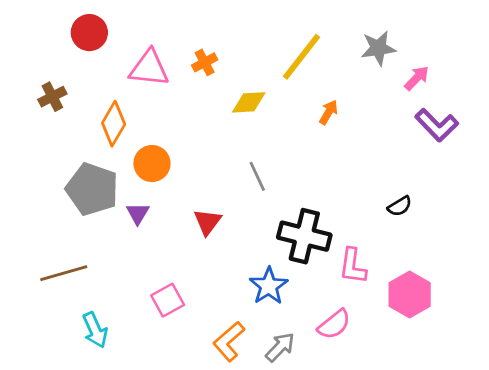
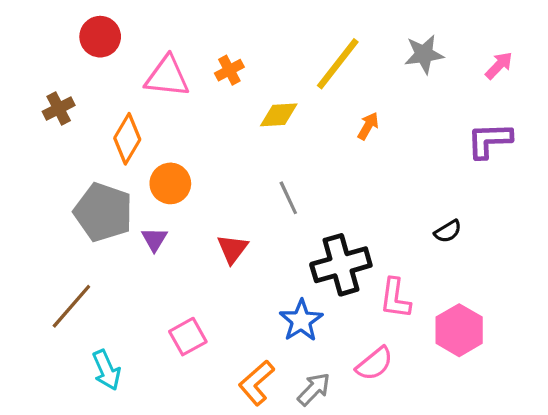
pink arrow: (417, 78) -> (499, 65), moved
purple L-shape: (437, 125) -> (489, 140), turned 132
black cross: (304, 236) -> (341, 265), turned -30
brown line: (64, 273) -> (71, 306), turned -33

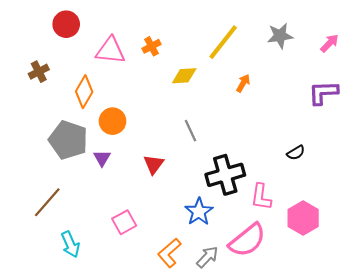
pink semicircle: (374, 364) -> (247, 240), size x1.5

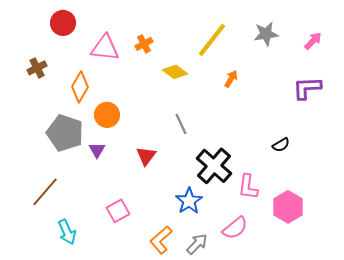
yellow diamond: (184, 76) -> (175, 72), turned 40
black cross: (225, 175) -> (214, 166), turned -33
pink semicircle: (247, 240) -> (235, 228), size x0.7

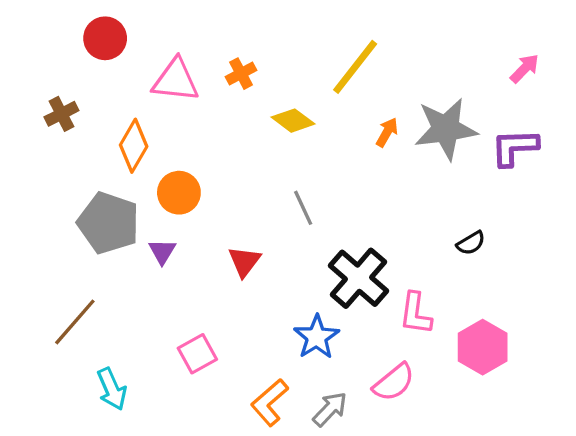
gray star: (266, 34) -> (446, 129), moved, size x1.5

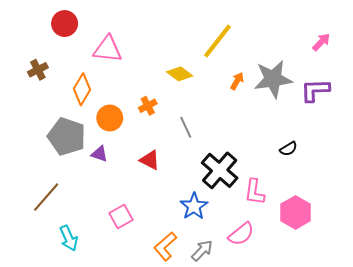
orange cross: (241, 74) -> (148, 106), moved
purple triangle: (162, 251) -> (99, 154), turned -42
red triangle: (244, 261) -> (150, 160), turned -40

